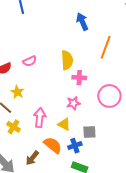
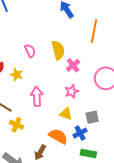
pink semicircle: (30, 61) -> (30, 51), moved, turned -80
pink cross: (79, 78) -> (73, 65), turned -32
yellow star: (17, 92) -> (17, 75), moved
pink arrow: (40, 118) -> (37, 96), moved

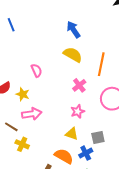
orange line: (94, 31) -> (101, 64), moved
yellow semicircle: (58, 50) -> (73, 55), moved, turned -48
pink arrow: (37, 96) -> (32, 114), moved, turned 84

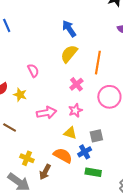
yellow semicircle: (73, 55) -> (69, 54), turned -78
pink arrow: (32, 114) -> (46, 113), moved
yellow cross: (22, 144) -> (27, 158), moved

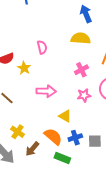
yellow semicircle: (69, 54) -> (81, 38), turned 42
pink star: (75, 110) -> (84, 95), moved
gray square: (96, 136) -> (95, 141), moved
green rectangle: (93, 172) -> (62, 158), moved

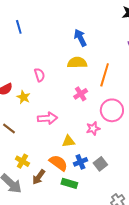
pink star: (84, 95) -> (93, 128), moved
yellow triangle: (65, 116) -> (68, 141), turned -32
gray square: (95, 141) -> (100, 164), turned -32

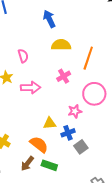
blue arrow: (80, 38) -> (49, 19), moved
pink arrow: (47, 118) -> (31, 88), moved
blue cross: (80, 162) -> (68, 133), moved
brown arrow: (39, 177) -> (27, 164), moved

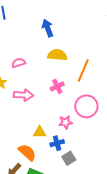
pink semicircle: (23, 56) -> (19, 63), turned -96

